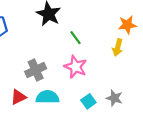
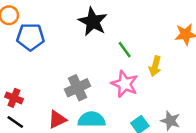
yellow arrow: (118, 47) -> (155, 66), moved

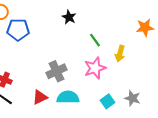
black star: (93, 22) -> (69, 17), size x0.6
pink star: (125, 84) -> (95, 68), turned 30

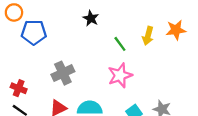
yellow arrow: (120, 54) -> (148, 36), moved
gray cross: (57, 71) -> (63, 73), moved

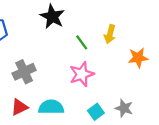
black star: (91, 18) -> (52, 17), size x1.5
orange star: (176, 30) -> (138, 58), moved

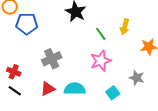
gray star: (124, 108) -> (137, 78), moved

